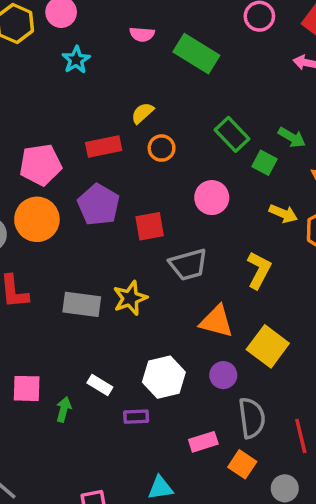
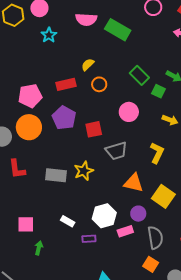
pink semicircle: (142, 34) -> (86, 19), size x1.5
green arrow: (64, 409) -> (39, 248), moved
pink rectangle: (203, 442) -> (125, 231), moved

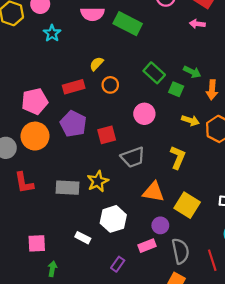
white hexagon: (104, 216) -> (113, 219), moved
purple rectangle: (89, 239) -> (118, 264), moved, turned -48

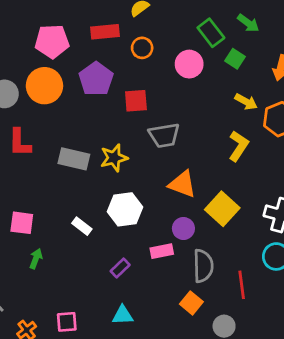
green arrow: (192, 72) -> (248, 23), moved
orange circle: (110, 85) -> (142, 48), moved
pink circle: (144, 114) -> (189, 64), moved
yellow L-shape: (178, 157) -> (239, 146), moved

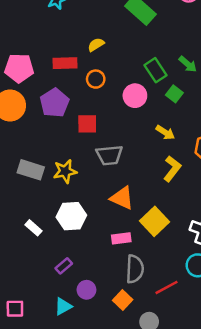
yellow arrow: (246, 102) -> (165, 132), moved
purple circle: (183, 228) -> (86, 290), moved
pink rectangle: (162, 251) -> (121, 238), moved
red line: (242, 285) -> (167, 287), turned 65
cyan triangle: (123, 315) -> (63, 306), turned -30

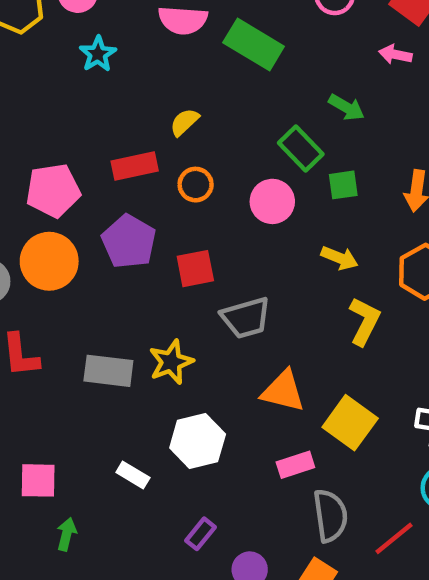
green arrow: (188, 64) -> (346, 107), moved
green square: (174, 94) -> (343, 185), turned -35

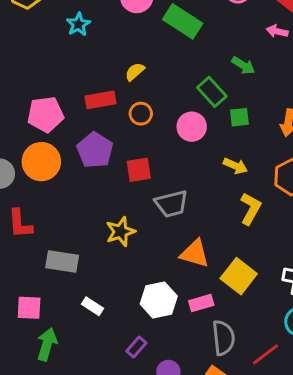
gray rectangle: (108, 371) -> (62, 262), moved
white hexagon: (198, 441) -> (159, 300), moved
green arrow: (67, 534) -> (47, 344), size x1.5

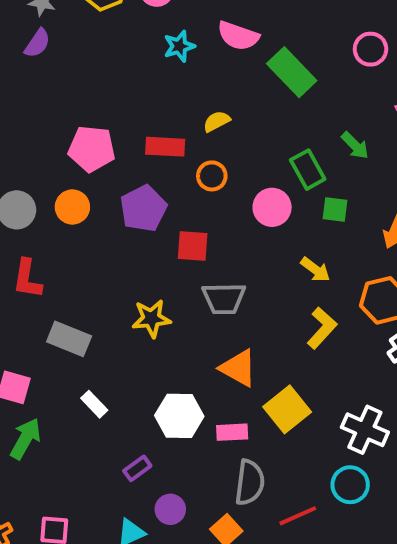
cyan star: (78, 24) -> (179, 46), moved
orange circle: (41, 162) -> (72, 207), size x0.7

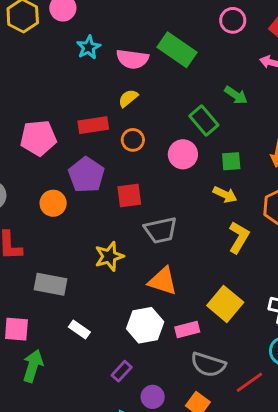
pink semicircle: (238, 36) -> (132, 59), moved
orange circle: (72, 207) -> (53, 203), moved
green square: (335, 209) -> (231, 161), moved
orange triangle: (238, 368) -> (163, 281), moved
gray semicircle: (250, 482) -> (208, 365), turned 112

